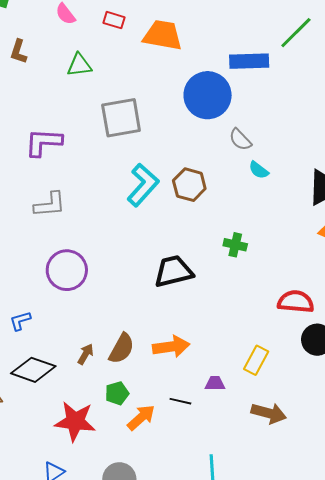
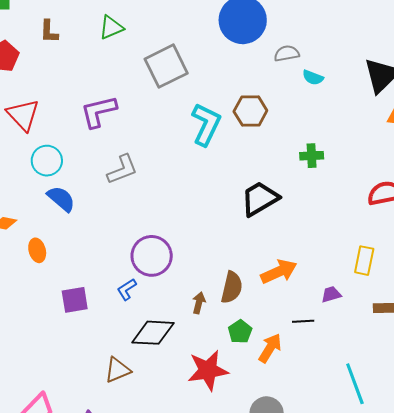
gray semicircle: (240, 140) -> (287, 53), turned 140
purple circle: (67, 270) -> (152, 256), moved

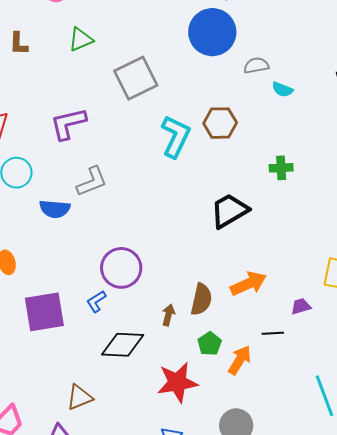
blue semicircle: (61, 199) -> (55, 209), moved, turned 144
purple square: (75, 300) -> (44, 312), size x1.5
brown triangle: (118, 370) -> (80, 397), moved

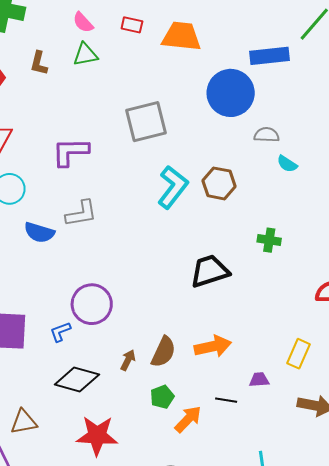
green triangle: (81, 39) -> (85, 55), moved
red star: (177, 382) -> (97, 436), moved

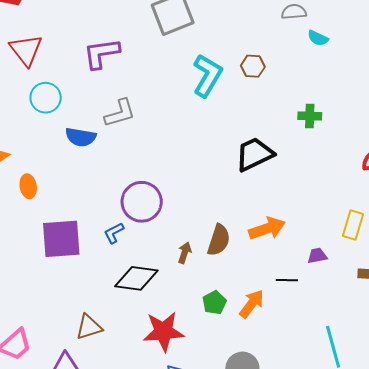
brown hexagon: (219, 183) -> (253, 66), size x0.7
green pentagon: (162, 397) -> (214, 303), moved

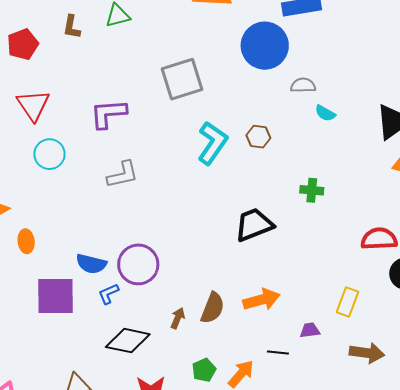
blue semicircle: (81, 137) -> (91, 264), moved

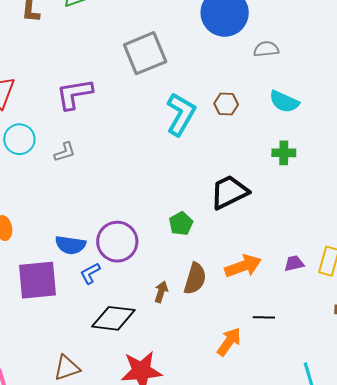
cyan semicircle: (325, 113) -> (284, 102), moved, size x1.4
gray L-shape: (123, 175) -> (65, 152), moved, size x0.7
purple trapezoid: (310, 330) -> (294, 263), moved
green pentagon: (204, 370) -> (181, 224), moved

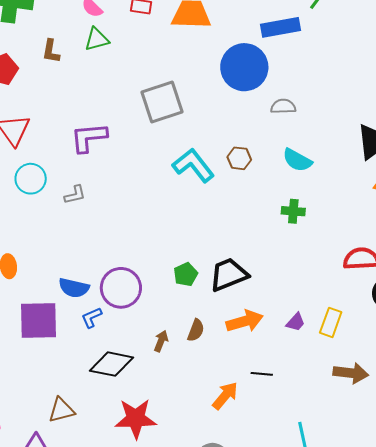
cyan L-shape: (181, 114) -> (193, 165), turned -72
black trapezoid: (229, 192) -> (229, 275), moved
purple trapezoid: (294, 263) -> (296, 322), turned 140
brown semicircle: (195, 279) -> (196, 330), size x0.7

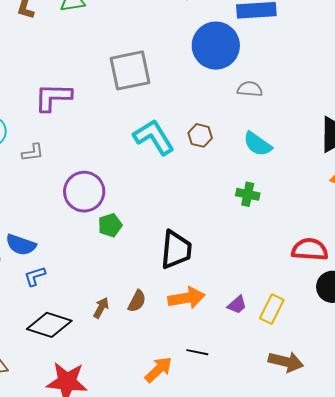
green pentagon: (186, 274) -> (110, 225), moved
black trapezoid: (229, 275) -> (176, 250), turned 111
purple circle: (121, 288) -> (84, 192), moved

